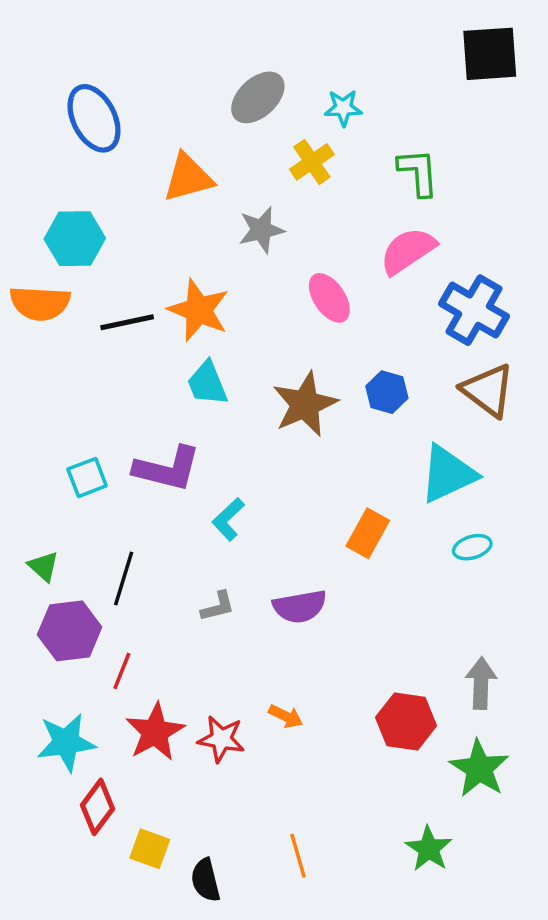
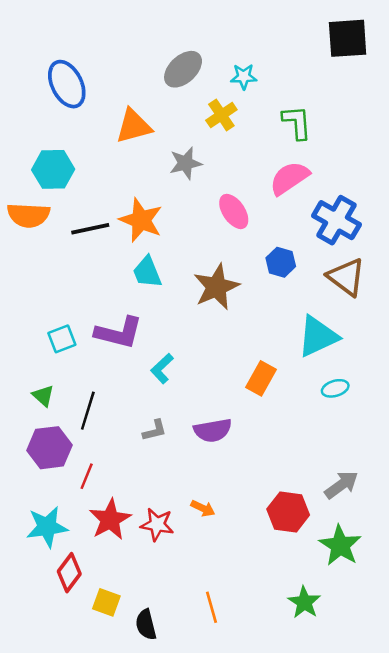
blue hexagon: (387, 392) -> (281, 262), moved
green triangle: (43, 566) -> (43, 396), moved
gray arrow: (481, 683) -> (341, 485), turned 52

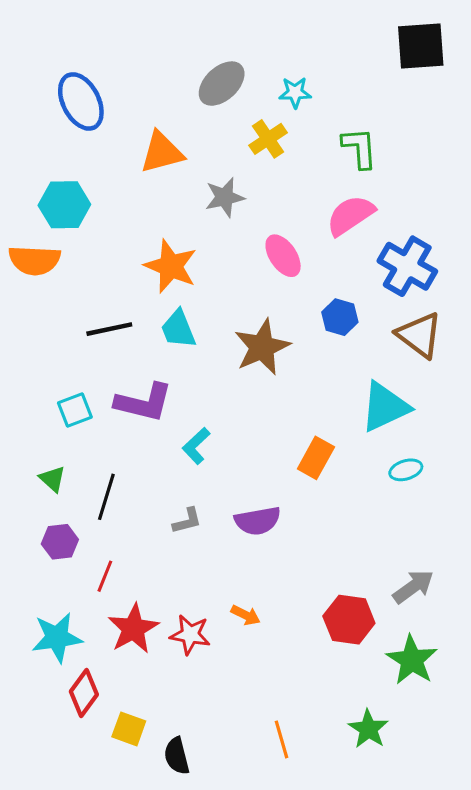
black line: (90, 229) -> (109, 329), moved
purple hexagon: (49, 448) -> (60, 542), size x0.7
orange line: (211, 607) -> (282, 739), moved

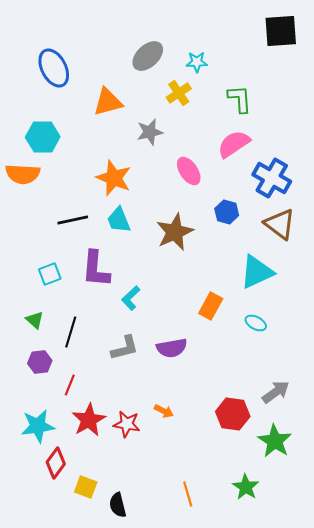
purple L-shape: (144, 402) -> (96, 269), turned 81
cyan ellipse: (406, 470) -> (256, 323), moved, turned 45
gray L-shape: (187, 521) -> (125, 348), size x1.4

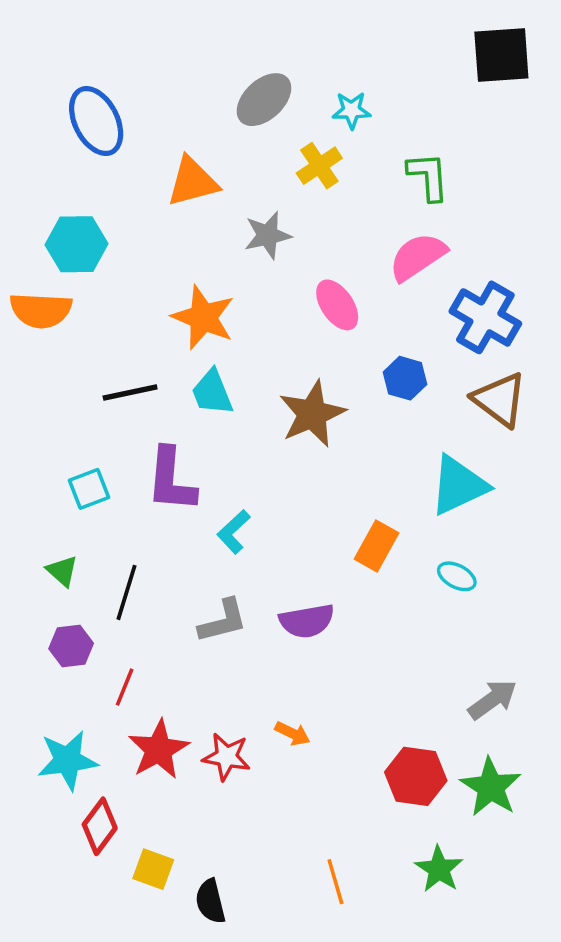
red hexagon: (233, 414) -> (416, 776), moved

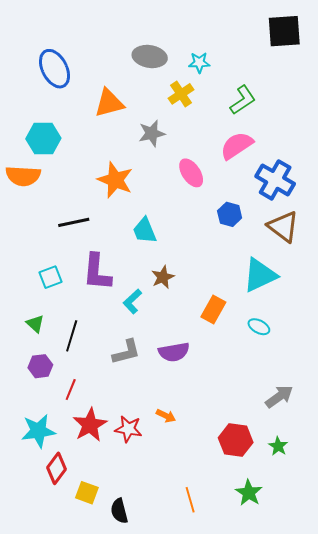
gray ellipse: (264, 100) -> (150, 57), turned 52
green L-shape: (428, 176) -> (243, 100), turned 60
cyan trapezoid: (212, 392) -> (145, 231), moved
brown star: (312, 414) -> (163, 277), moved, size x0.6
green star: (491, 787) -> (278, 446), size x0.6

